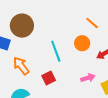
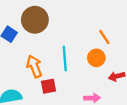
orange line: (92, 23) -> (104, 37), moved
orange arrow: (21, 66) -> (34, 66), moved

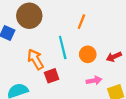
orange line: (104, 37) -> (81, 22), moved, turned 64
orange circle: (96, 58) -> (88, 54), moved

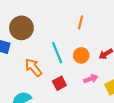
orange line: (81, 22) -> (81, 22), moved
red square: (52, 76) -> (59, 83), moved

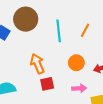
cyan line: (57, 53) -> (59, 31), moved
orange arrow: (33, 67) -> (37, 64), moved

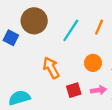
cyan line: (59, 31) -> (71, 30), turned 45
red square: (47, 84) -> (74, 90), moved

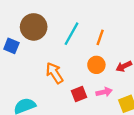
orange line: (99, 27) -> (100, 37), moved

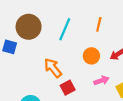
orange line: (100, 37) -> (99, 24), moved
red square: (79, 94) -> (68, 88), moved

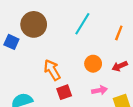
orange line: (99, 24) -> (119, 33), moved
cyan line: (65, 29) -> (82, 24), moved

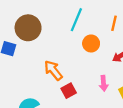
orange circle: (93, 64) -> (91, 43), moved
pink arrow: (100, 90) -> (104, 83), turned 104

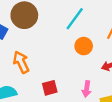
orange arrow: (53, 70) -> (21, 62), moved

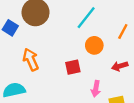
red square: (50, 88) -> (73, 67), moved

